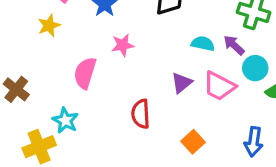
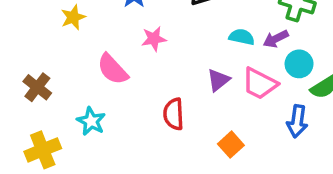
purple arrow: (234, 45) -> (276, 39), turned -70
pink semicircle: (85, 73) -> (113, 69), turned -60
blue arrow: (254, 142) -> (297, 121), moved
yellow cross: (39, 147) -> (43, 150), moved

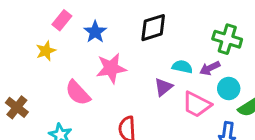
pink star: (154, 39) -> (111, 68), size x1.5
purple triangle: (218, 80) -> (163, 87), moved

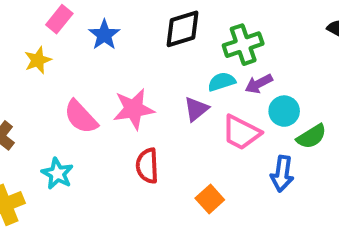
green cross: (227, 39) -> (243, 45), moved, turned -36
cyan semicircle: (182, 67) -> (222, 82), turned -30
pink star: (111, 68) -> (134, 109), moved

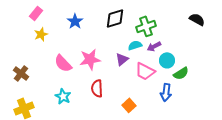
pink rectangle: (59, 19) -> (36, 13), moved
cyan star: (57, 174) -> (63, 96), moved

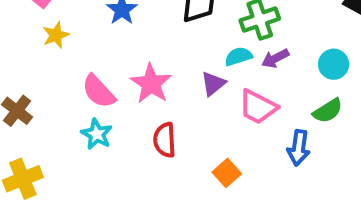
pink star: (90, 59) -> (151, 84), turned -30
cyan circle: (167, 60) -> (334, 64), moved
cyan star: (63, 96) -> (97, 134), moved

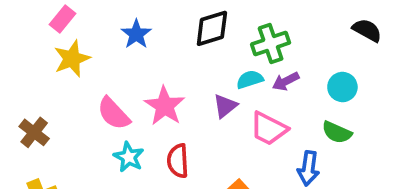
yellow star: (56, 35) -> (72, 59), size x1.4
green semicircle: (328, 111) -> (337, 132), turned 56
cyan star: (97, 134) -> (129, 157), moved

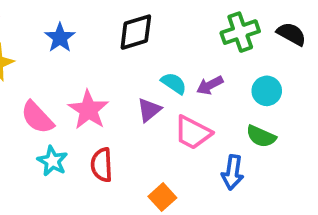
green cross: (271, 44) -> (240, 32), moved
cyan semicircle: (250, 79) -> (174, 83), turned 52

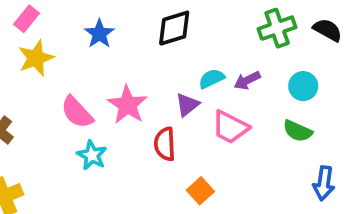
cyan semicircle: (174, 83) -> (212, 79), turned -60
red semicircle: (102, 165) -> (165, 144), moved
blue arrow: (233, 172) -> (324, 183), moved

